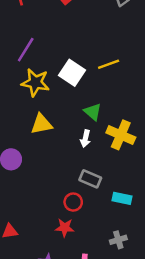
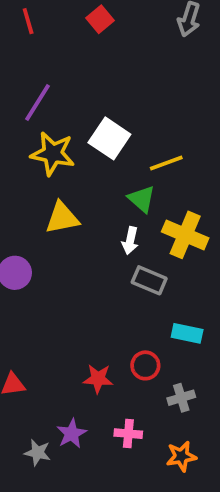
yellow line: (109, 64) -> (166, 163), moved
gray rectangle: (90, 179) -> (149, 280), moved
red circle: (73, 202) -> (145, 365), moved

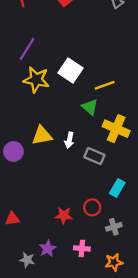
yellow triangle: (62, 218) -> (42, 136), moved
white arrow: (130, 241) -> (69, 140), moved
cyan rectangle: (187, 333) -> (117, 188), turned -72

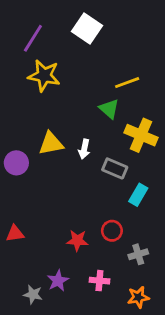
white square: (70, 70) -> (87, 29), moved
cyan rectangle: (117, 188) -> (138, 195), moved
red triangle: (12, 219) -> (15, 234), moved

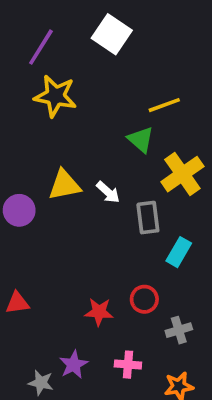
yellow cross: (141, 135) -> (182, 174), turned 32
white arrow: (84, 149) -> (108, 192), turned -60
gray rectangle: (115, 168) -> (148, 218), turned 60

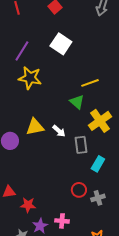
red star: (99, 312) -> (28, 205), moved
gray cross: (179, 330) -> (98, 198), moved
pink cross: (128, 365) -> (62, 221), moved

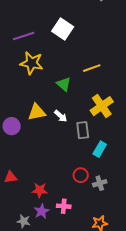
purple line: (22, 51) -> (24, 36), turned 40
green triangle: (77, 102) -> (64, 84), moved
red star: (28, 205) -> (40, 190), moved

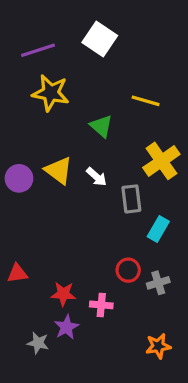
yellow line: (92, 68) -> (146, 101), turned 36
yellow triangle: (37, 112) -> (59, 170), turned 48
purple circle: (12, 126) -> (19, 178), moved
pink cross: (64, 206) -> (101, 305), moved

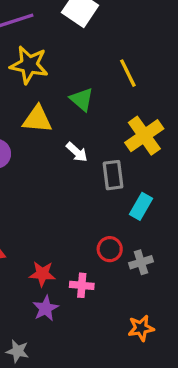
yellow line: (146, 101) -> (128, 73), turned 48
yellow triangle: (59, 170) -> (37, 119), moved, turned -32
gray star: (38, 343) -> (18, 351), moved

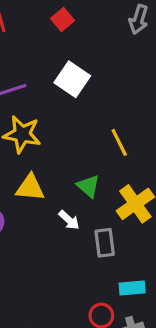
green triangle: (82, 99) -> (88, 186), moved
cyan rectangle: (141, 206) -> (132, 288), moved, turned 55

